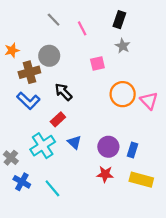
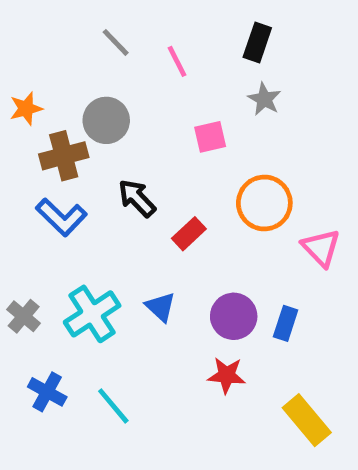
pink triangle: (149, 101) -> (321, 248), moved
red rectangle: (58, 119) -> (189, 234), moved
gray cross: (11, 158) -> (24, 316), moved
yellow rectangle: (141, 180) -> (307, 420), moved, turned 35

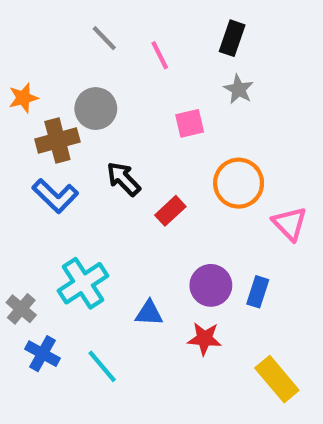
blue triangle: (160, 307) -> (149, 313), moved, turned -40
gray cross: (24, 316) -> (21, 309), moved

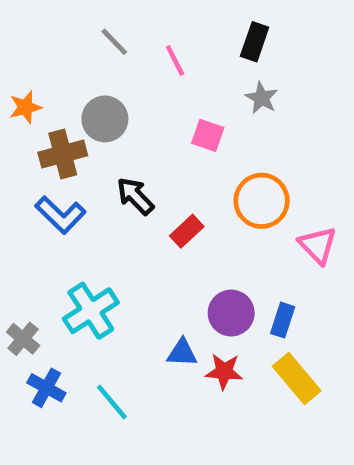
pink square: (190, 123) -> (208, 135), turned 32
blue triangle: (149, 313) -> (182, 353), moved
yellow rectangle: (277, 379) -> (297, 379), moved

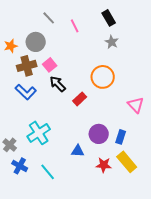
black rectangle: (255, 42) -> (109, 18), turned -49
gray circle: (105, 119) -> (36, 42), moved
pink square: (208, 135) -> (50, 65), moved, turned 32
orange circle: (262, 201) -> (103, 77), moved
red star: (224, 371) -> (104, 165), moved

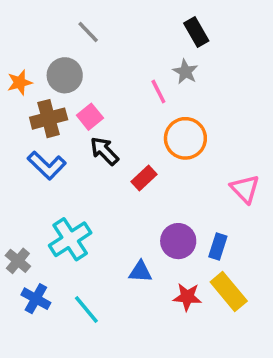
pink line: (75, 26) -> (158, 92), moved
gray star: (112, 42) -> (185, 72), moved

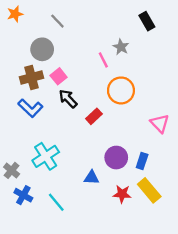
black rectangle: (196, 32) -> (147, 21), moved
orange star: (20, 83) -> (15, 14), moved

